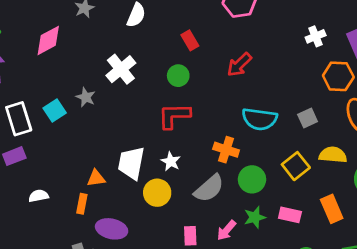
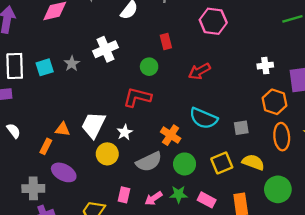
white semicircle: (39, 196) -> (14, 131), turned 49

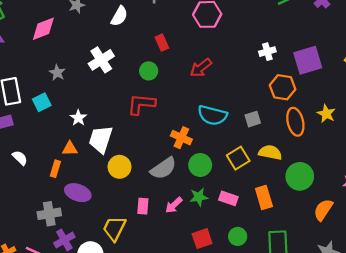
gray star: (72, 64) -> (57, 73), moved
cyan square: (45, 67) -> (42, 102), moved
white star: (125, 132) -> (78, 118), moved

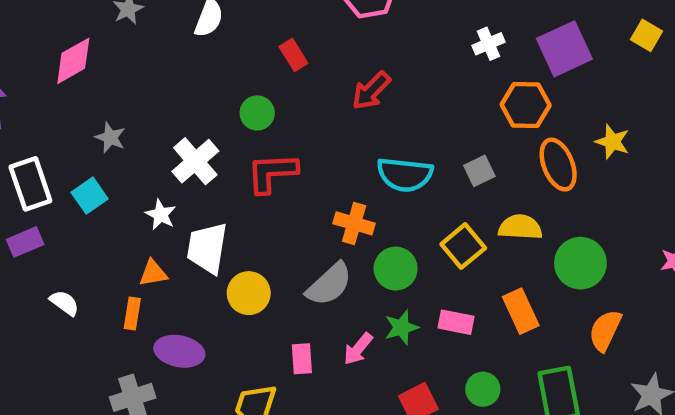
white cross: (101, 60) -> (195, 161), moved
green circle: (149, 71) -> (257, 113), moved
orange semicircle: (323, 210) -> (605, 330), moved

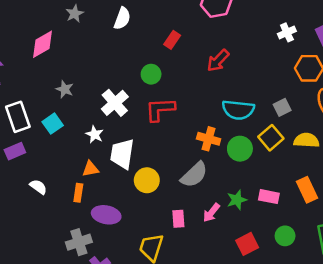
red rectangle: (293, 55) -> (172, 40), turned 66
yellow square: (463, 246) -> (271, 138), moved
green circle: (396, 269) -> (240, 149), moved

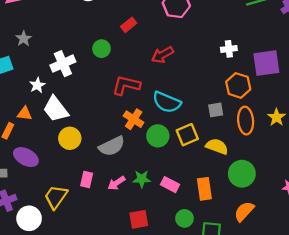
gray square: (282, 107) -> (216, 110), moved
red L-shape: (160, 109) -> (126, 85), moved
white trapezoid: (122, 154) -> (56, 109), turned -64
green circle: (285, 236) -> (184, 218), moved

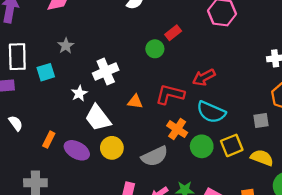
green circle: (102, 49) -> (155, 49), moved
red arrow: (162, 55) -> (204, 77), moved
orange triangle: (25, 114) -> (135, 102), moved
purple ellipse: (26, 157) -> (77, 150), moved

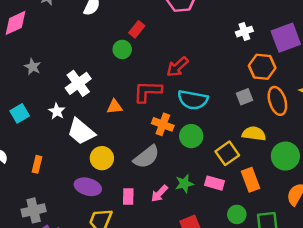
cyan square: (46, 72) -> (20, 113), moved
yellow square: (232, 145) -> (227, 153), moved
purple ellipse: (77, 150) -> (88, 187), moved

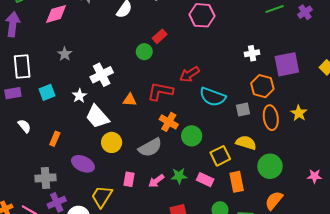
cyan semicircle: (193, 100) -> (213, 97), moved
purple ellipse: (88, 187) -> (83, 164), moved

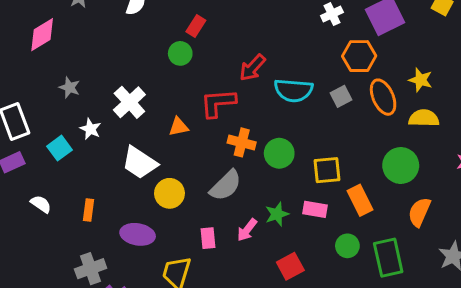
white star: (79, 96) -> (90, 129), moved
yellow semicircle: (246, 143) -> (424, 118), moved
yellow square: (220, 156) -> (327, 170), turned 36

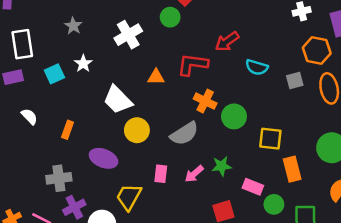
cyan semicircle: (293, 90) -> (257, 67), size x0.7
white cross: (129, 102) -> (128, 35), moved
pink rectangle: (315, 209) -> (253, 187), moved

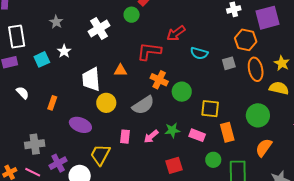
orange triangle: (156, 77) -> (120, 70), moved
white trapezoid: (118, 100) -> (91, 79), turned 40
gray cross: (59, 178) -> (35, 144), moved
pink rectangle: (253, 187) -> (197, 135), moved

